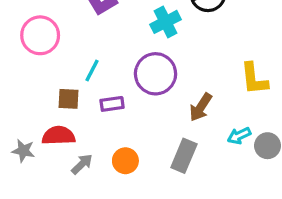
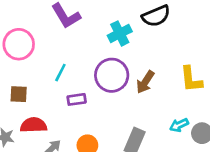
brown square: (69, 99) -> (19, 94), moved
brown arrow: (201, 107) -> (145, 82), moved

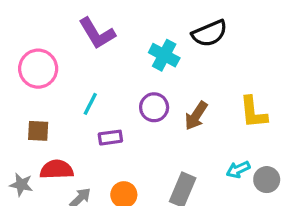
cyan cross: (120, 33) -> (164, 55), turned -35
purple circle: (112, 75) -> (154, 107), size x0.7

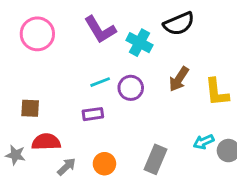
purple L-shape: (97, 33) -> (100, 30), moved
pink circle: (38, 69) -> (37, 34), moved
cyan line: (90, 104) -> (100, 82), moved, turned 42
brown arrow: (196, 116) -> (179, 79), moved

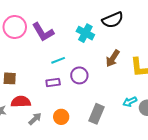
purple L-shape: (100, 30) -> (43, 32), moved
purple circle: (131, 88) -> (79, 75), moved

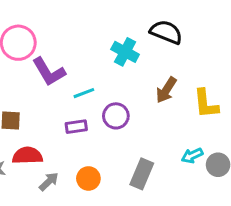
black semicircle: (113, 20) -> (166, 32), turned -135
purple L-shape: (43, 32) -> (49, 72), moved

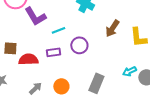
red semicircle: (27, 156) -> (28, 59), moved

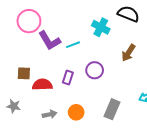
cyan line: (58, 30) -> (73, 45), moved
purple rectangle: (53, 52) -> (68, 77), turned -64
gray arrow: (35, 88) -> (49, 114), turned 32

